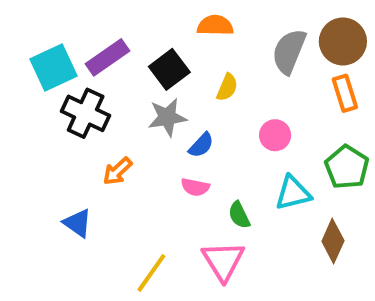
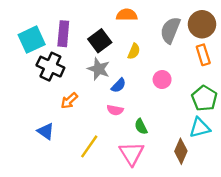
purple rectangle: (107, 57) -> (63, 34), turned -50
gray star: (167, 117) -> (99, 69), turned 30
cyan triangle: (293, 193) -> (200, 128), moved
brown diamond: (333, 241) -> (181, 151), moved
yellow line: (151, 273) -> (89, 146), moved

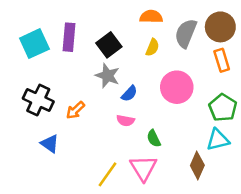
orange semicircle: (127, 15) -> (151, 17), moved
yellow semicircle: (134, 51) -> (152, 47), moved
black cross: (50, 67) -> (38, 100), moved
pink circle: (162, 79) -> (177, 87), size x1.6
yellow line: (89, 146) -> (108, 174), moved

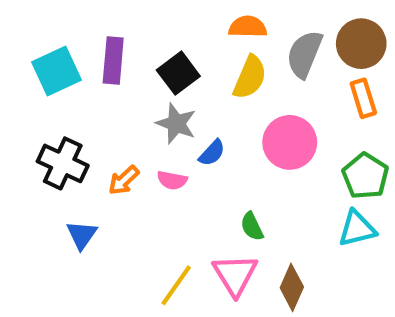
yellow semicircle: (152, 47) -> (250, 77), size x1.5
pink semicircle: (125, 121) -> (172, 180), moved
blue triangle: (50, 144) -> (82, 235), turned 30
brown diamond: (197, 165) -> (292, 287), moved

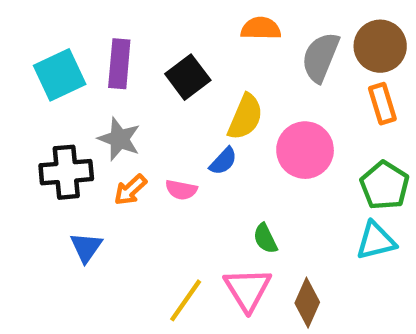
yellow semicircle: (250, 77) -> (245, 117), moved
gray star: (176, 123) -> (119, 139), moved
black cross: (63, 163) -> (66, 172), turned -30

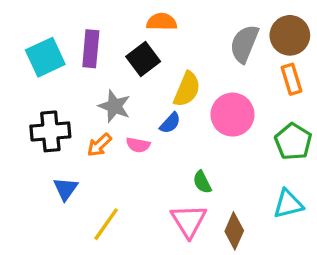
orange semicircle: (261, 28) -> (162, 22), moved
gray star: (119, 139) -> (114, 106), moved
cyan triangle: (376, 241) -> (288, 204), moved
yellow line: (186, 300) -> (106, 224), moved

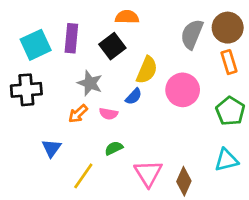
black cross: (50, 131) -> (26, 90), moved
green semicircle: (202, 182) -> (114, 148), moved, turned 90

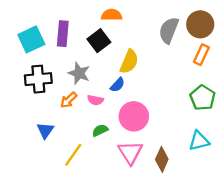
orange rectangle: (229, 62) -> (201, 55), turned 42
black cross: (26, 90) -> (38, 79), moved
pink circle: (183, 90) -> (134, 116), moved

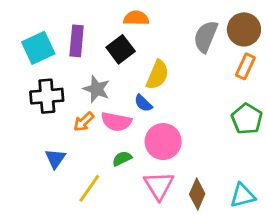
blue semicircle: (118, 85) -> (143, 103), turned 91
pink semicircle: (95, 100) -> (116, 122), size x1.5
cyan triangle: (199, 141) -> (243, 195), moved

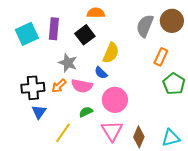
orange rectangle: (245, 66) -> (161, 57), moved
black cross: (47, 96) -> (33, 88), moved

